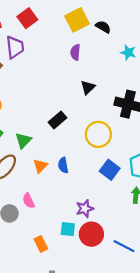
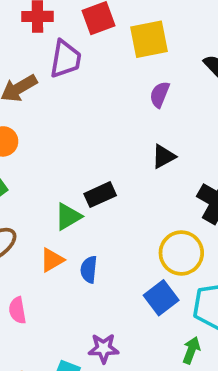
yellow square: (77, 20) -> (149, 39), moved
yellow circle: (98, 134) -> (181, 253), moved
green triangle: (23, 140) -> (68, 217), moved

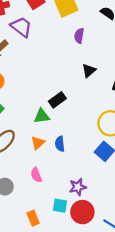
purple trapezoid: (65, 59) -> (21, 27), turned -50
green triangle: (68, 217) -> (42, 116), turned 35
pink semicircle: (17, 310) -> (36, 175), moved

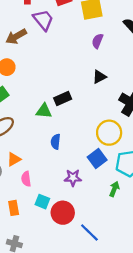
orange triangle: (38, 143) -> (14, 159), moved
pink semicircle: (36, 175) -> (26, 179), moved
purple star: (78, 187) -> (73, 178), moved

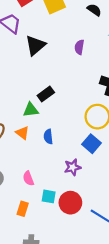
purple semicircle: (98, 41) -> (79, 47), moved
black triangle: (99, 77) -> (35, 45), moved, size x1.5
orange triangle: (14, 159) -> (22, 133), moved, turned -40
orange rectangle: (14, 208) -> (23, 209), turned 40

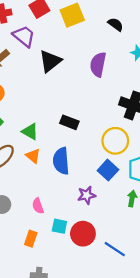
purple semicircle: (79, 47) -> (98, 64), size x1.5
black rectangle: (46, 94) -> (69, 122), moved, turned 56
green triangle: (31, 110) -> (30, 132), moved, turned 35
blue semicircle: (48, 137) -> (61, 161), size x1.6

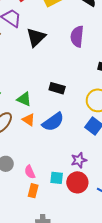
blue semicircle: (61, 161) -> (53, 122), turned -115
purple star: (87, 195) -> (79, 160), moved
pink semicircle: (38, 206) -> (30, 172), moved

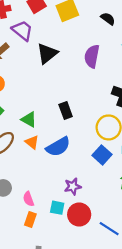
black rectangle: (57, 88) -> (66, 111), turned 49
purple star: (79, 160) -> (73, 186), moved

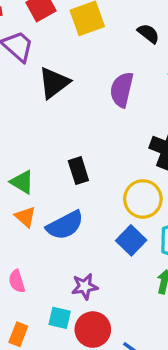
pink semicircle: (29, 199) -> (17, 281), moved

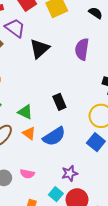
pink semicircle: (17, 281) -> (27, 174), turned -56
cyan square: (60, 318) -> (56, 194), turned 32

